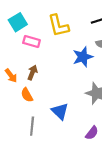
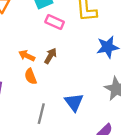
orange arrow: (11, 76) -> (27, 56), turned 144
orange semicircle: (27, 95) -> (31, 76), moved

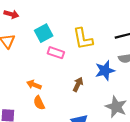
brown arrow: (50, 56) -> (78, 84), moved

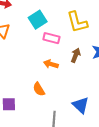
brown arrow: (78, 84) -> (76, 55), moved
orange arrow: (34, 85) -> (51, 64), moved

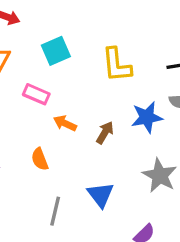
pink rectangle: (51, 38) -> (36, 94), moved
brown arrow: (76, 55) -> (105, 133), moved

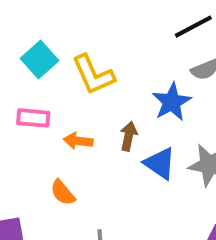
yellow L-shape: (117, 65) -> (93, 75), moved
blue triangle: (101, 195) -> (160, 163), moved

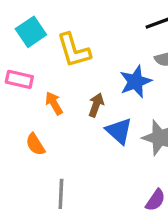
orange arrow: (78, 141) -> (54, 103), turned 45

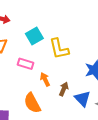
brown arrow: (96, 105) -> (64, 89), moved
orange semicircle: (35, 144) -> (32, 103), size x1.5

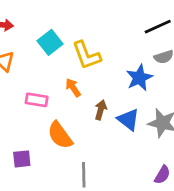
pink rectangle: (26, 64) -> (37, 100), moved
orange arrow: (45, 79) -> (73, 88), moved

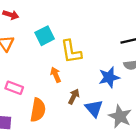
pink rectangle: (37, 100) -> (14, 88), moved
orange semicircle: (60, 135) -> (38, 110), turned -145

